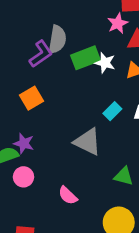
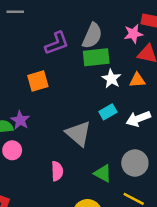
gray semicircle: (57, 39) -> (92, 36), moved
white star: (105, 63) -> (111, 79), moved
pink semicircle: (68, 196) -> (57, 171), moved, turned -150

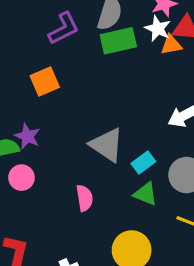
white star: (111, 79) -> (158, 29), moved
orange triangle: (137, 80) -> (171, 45), moved
cyan rectangle: (108, 112) -> (143, 162), moved

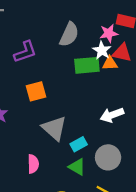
purple L-shape: (64, 28) -> (25, 52), moved
green rectangle: (118, 41) -> (87, 65), moved
orange square: (45, 82) -> (36, 91), moved

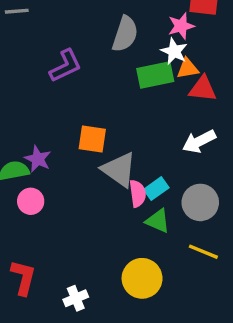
red triangle: (122, 53) -> (203, 89), moved
orange square: (36, 91) -> (92, 139), moved, turned 30
pink semicircle: (33, 164) -> (138, 194), moved

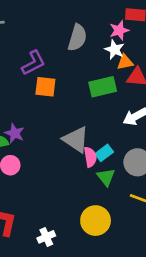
green rectangle: (155, 75) -> (103, 87), moved
orange square: (92, 139) -> (45, 87), moved
green triangle: (158, 221) -> (106, 177), turned 30

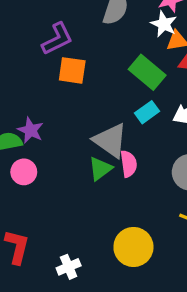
green rectangle: (103, 87) -> (147, 72), turned 52
cyan rectangle: (104, 153) -> (147, 112), moved
green triangle: (106, 177) -> (100, 169), moved, turned 30

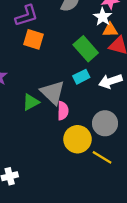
green triangle: (100, 169) -> (31, 102), moved
yellow circle: (133, 247) -> (77, 139), moved

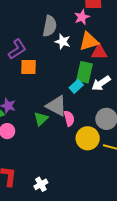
white star: (103, 17) -> (63, 42), moved
orange triangle: (110, 30) -> (89, 41), size x1.5
green rectangle: (86, 49) -> (85, 72), moved, turned 70

